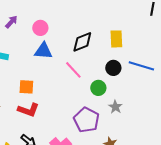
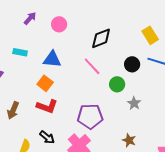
yellow rectangle: (116, 39) -> (150, 35), moved, turned -30
blue triangle: (43, 51) -> (52, 59), moved
orange square: (26, 87) -> (45, 83), turned 35
purple pentagon: (86, 120) -> (90, 116), moved, turned -30

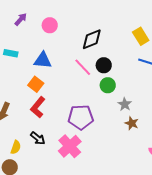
black circle: (132, 64) -> (104, 65), moved
red L-shape: (47, 106) -> (38, 107), turned 110
brown star: (129, 140) -> (132, 123), moved

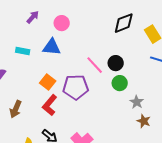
black diamond: (92, 39) -> (124, 23), moved
blue triangle: (43, 60) -> (52, 47), moved
purple pentagon: (81, 117) -> (76, 87), moved

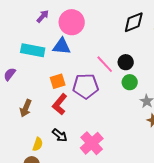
pink circle: (62, 23) -> (72, 22), size x1.6
cyan rectangle: (23, 51) -> (33, 50), size x1.6
orange square: (48, 82) -> (58, 81), turned 35

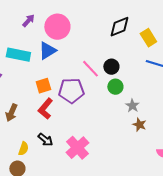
blue triangle: (62, 46) -> (47, 51), turned -36

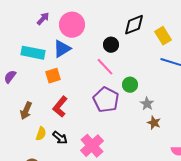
black circle: (111, 67) -> (111, 45), moved
orange square: (43, 86) -> (53, 76), moved
purple pentagon: (71, 91) -> (106, 100), moved, turned 30
yellow semicircle: (23, 149) -> (41, 134), moved

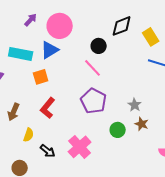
green circle: (130, 85) -> (118, 130), moved
black arrow: (60, 138) -> (48, 151), moved

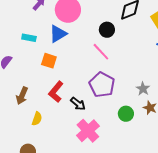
cyan rectangle: (21, 54) -> (29, 38), size x0.6
orange square: (41, 77) -> (49, 61), turned 35
black arrow: (48, 151) -> (78, 104), moved

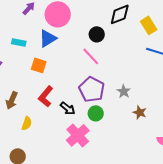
gray star: (143, 89) -> (124, 91), moved
green circle: (126, 114) -> (96, 113), moved

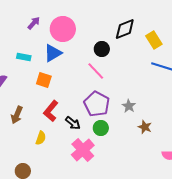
yellow semicircle: (27, 123) -> (41, 138), moved

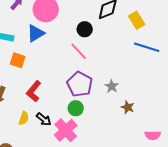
orange square: (44, 80) -> (18, 60), moved
black arrow: (73, 123) -> (44, 119), moved
green circle: (101, 128) -> (76, 108), moved

